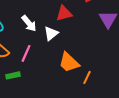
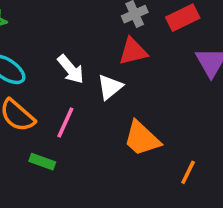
green rectangle: (13, 75) -> (42, 162), turned 32
orange line: (87, 77) -> (188, 172), moved

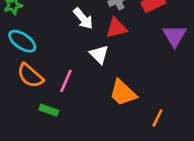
white arrow: (71, 69) -> (83, 19), moved
white triangle: (110, 87) -> (99, 54), turned -36

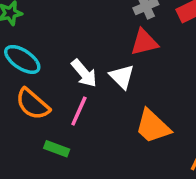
white arrow: (83, 19) -> (84, 73), moved

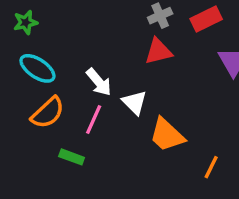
white triangle: (122, 77) -> (135, 102), moved
orange semicircle: (33, 104) -> (48, 113), turned -84

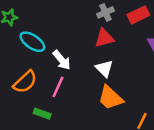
cyan ellipse: (37, 68) -> (32, 42), moved
white triangle: (135, 102) -> (104, 69), moved

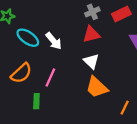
white arrow: (62, 60) -> (54, 41), moved
green rectangle: (42, 114) -> (36, 101), turned 72

